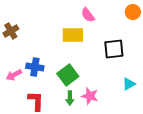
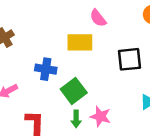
blue cross: (35, 67) -> (46, 69), moved

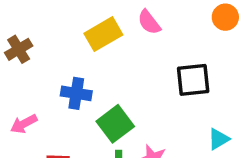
yellow rectangle: (80, 42) -> (103, 34), moved, turned -30

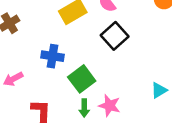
black square: (193, 80) -> (115, 36), moved, turned -36

